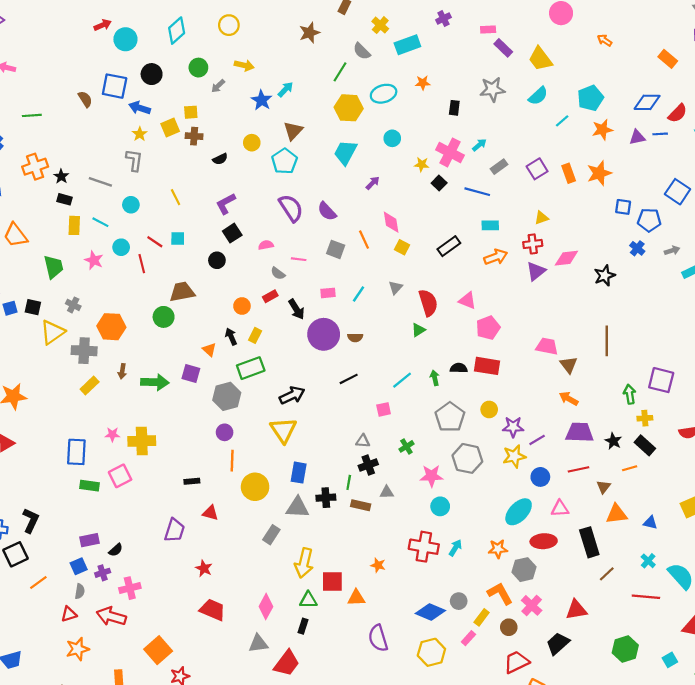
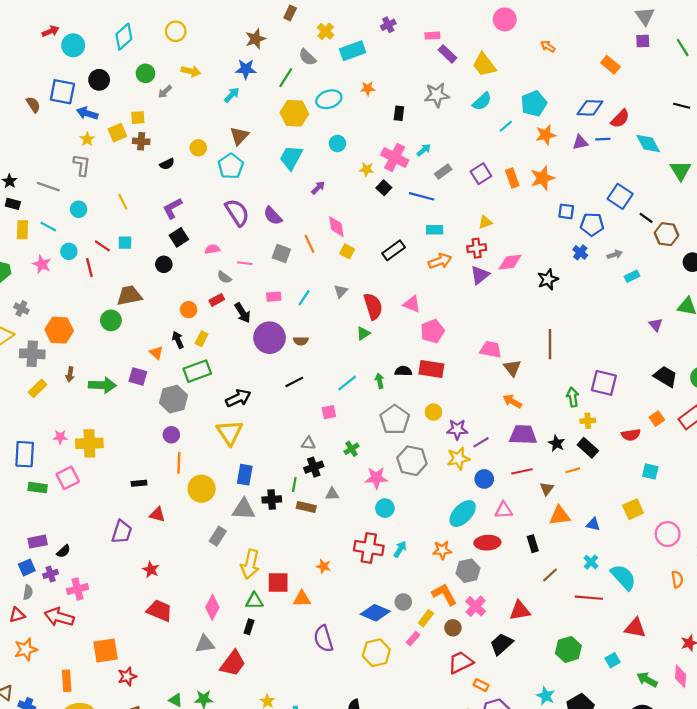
blue star: (262, 100) -> (246, 69), moved, turned -30
black rectangle: (589, 542) -> (533, 544), size x0.6
orange square: (158, 650) -> (106, 651), turned 32

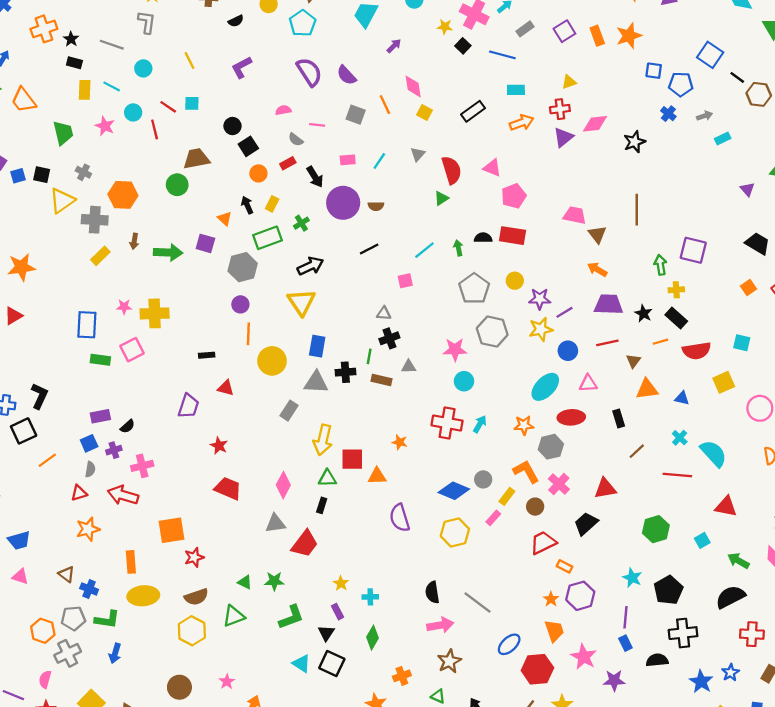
black square: (179, 237) -> (248, 146), moved
red semicircle: (631, 435) -> (697, 351), moved, size x1.4
green cross: (352, 449) -> (301, 223), moved

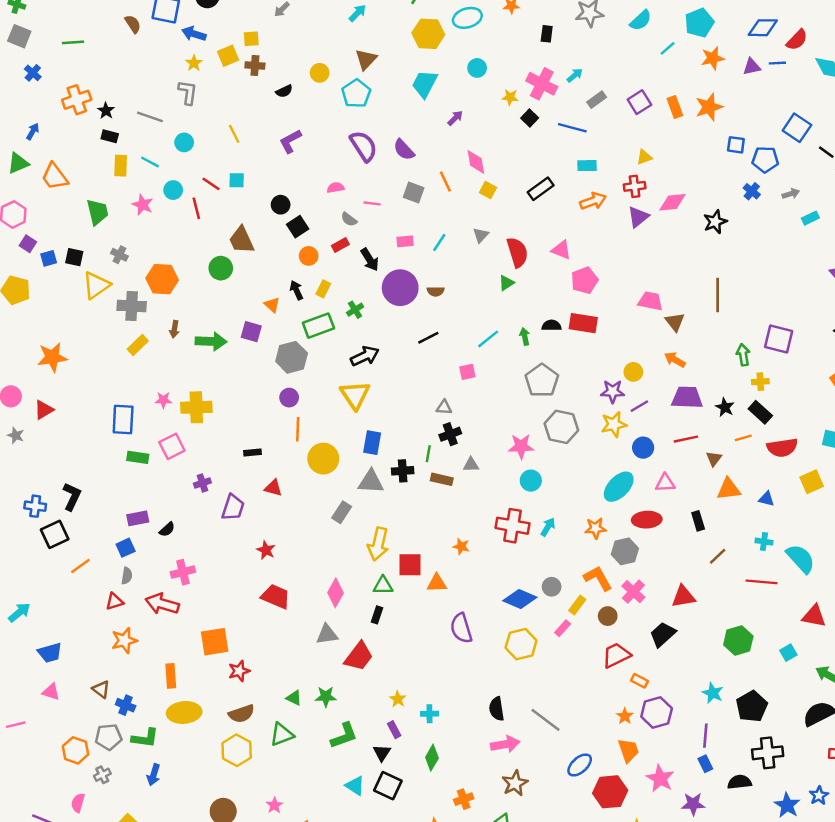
brown trapezoid: (196, 159) -> (241, 240), turned -104
yellow circle: (515, 281) -> (633, 372), moved
cyan cross: (680, 438) -> (764, 542), turned -35
purple cross: (114, 450) -> (202, 483), moved
gray cross: (68, 653) -> (102, 775), size x0.6

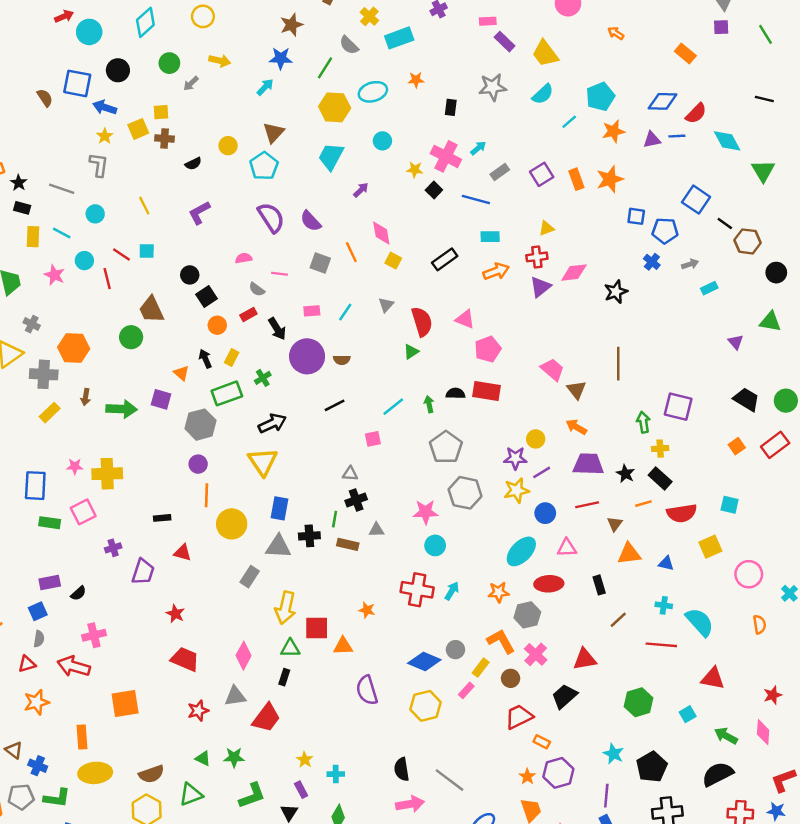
pink trapezoid: (650, 301) -> (552, 370), turned 30
red star: (239, 671) -> (198, 711), moved

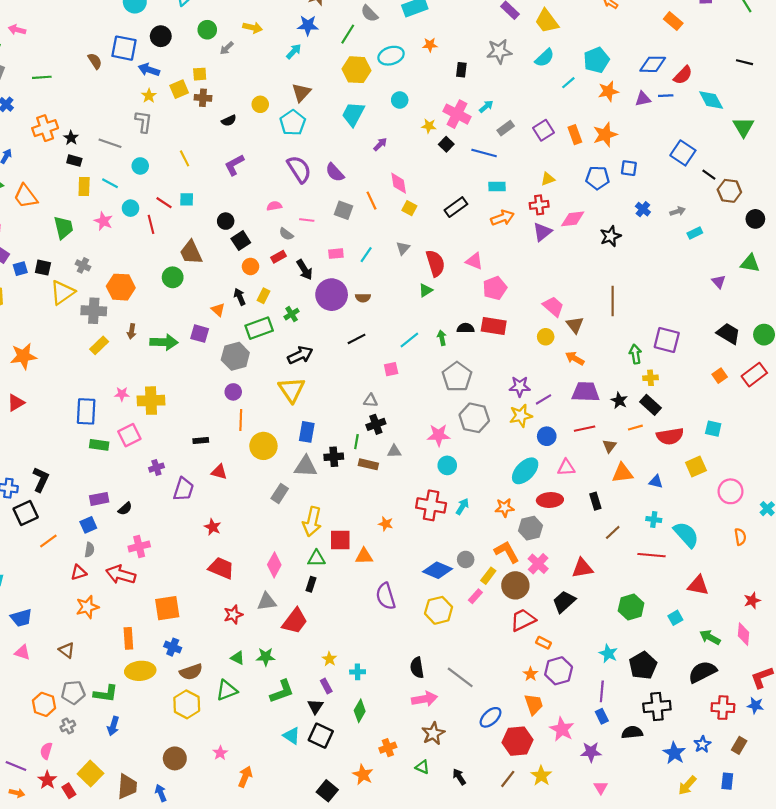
blue pentagon: (665, 231) -> (598, 178), moved
yellow circle: (536, 439) -> (546, 337), moved
brown circle: (511, 678) -> (515, 585), size x1.6
blue cross: (38, 766) -> (173, 647), moved

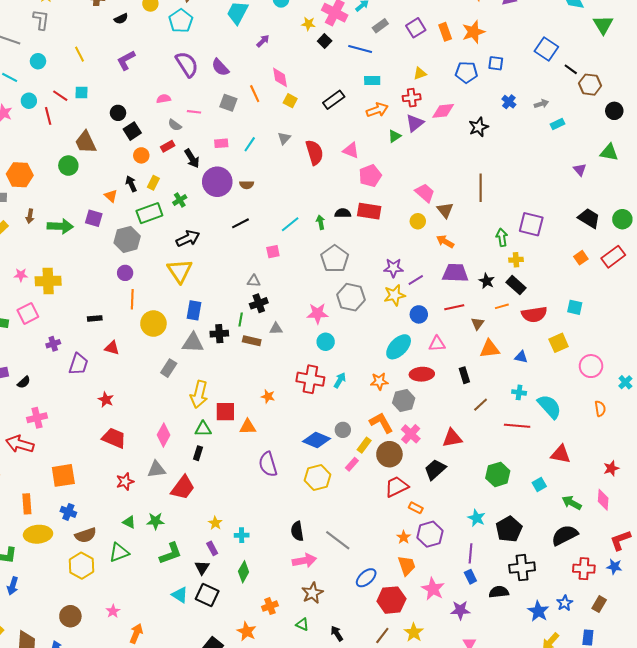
green triangle: (426, 290) -> (394, 136), moved

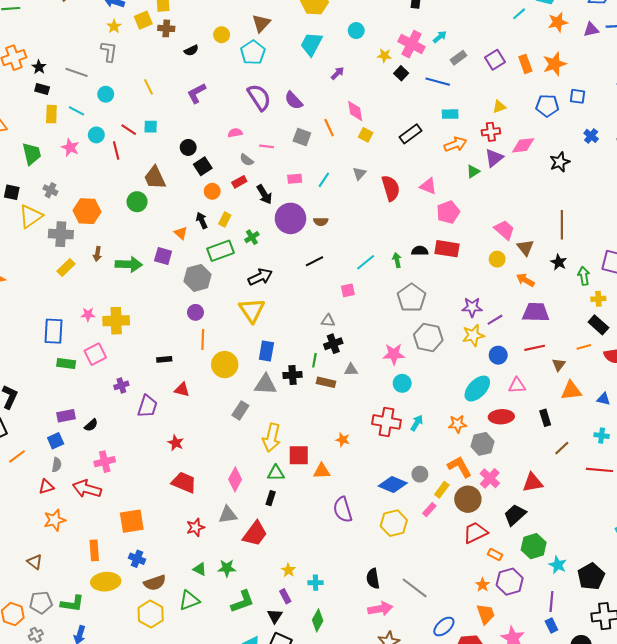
black star: (487, 281) -> (559, 262), moved
green hexagon: (498, 474) -> (534, 546), moved

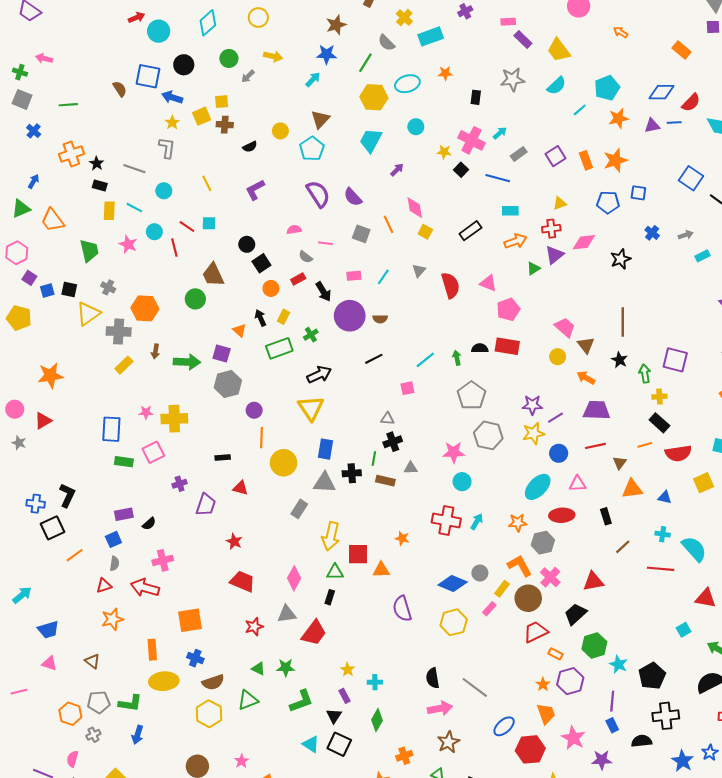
gray hexagon: (198, 278) -> (228, 384), moved

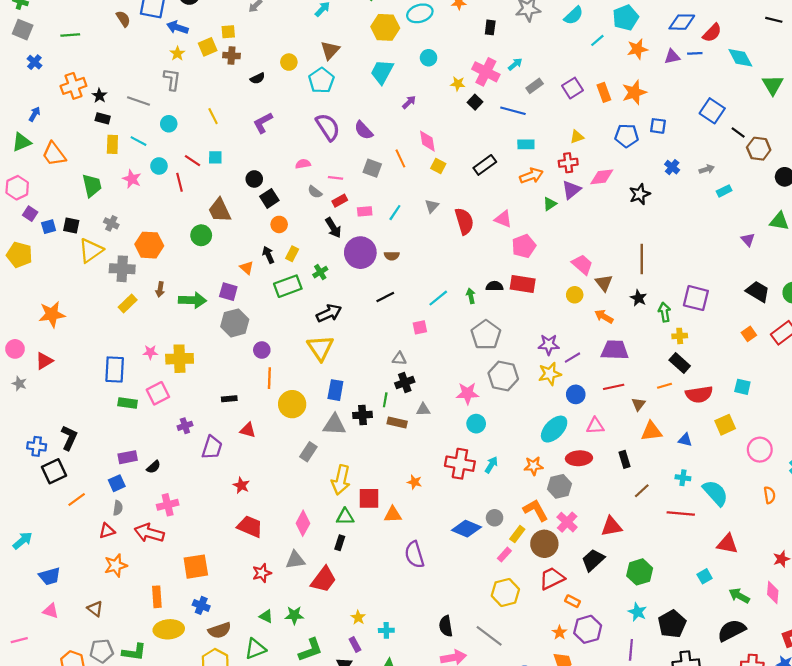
red rectangle: (298, 279) -> (340, 201), moved
yellow hexagon: (454, 622) -> (505, 592), moved
green hexagon: (594, 645) -> (640, 572), moved

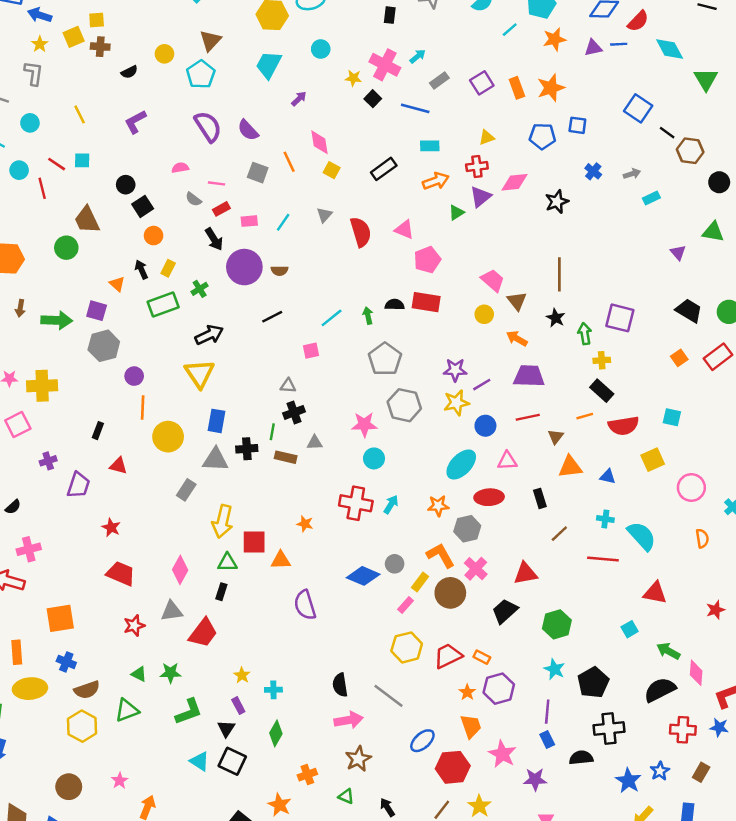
black rectangle: (229, 399) -> (98, 431), turned -64
red trapezoid: (552, 578) -> (448, 656), moved
pink diamond: (773, 592) -> (696, 673), moved

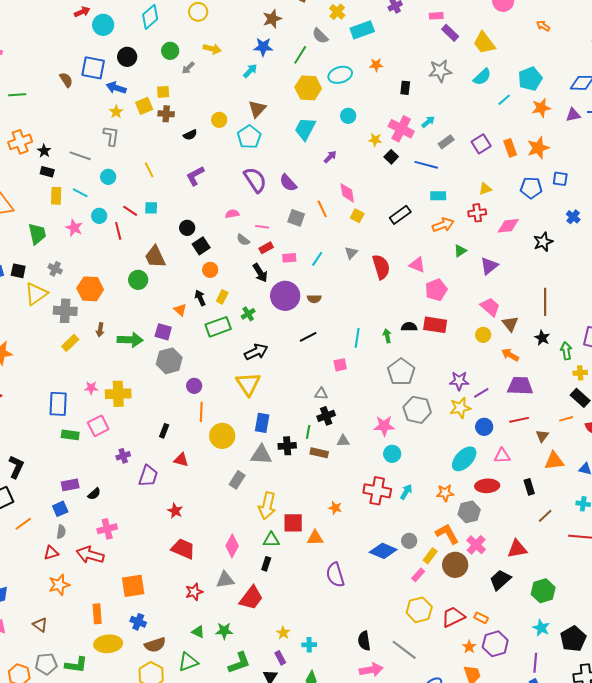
purple triangle: (481, 197) -> (489, 266), moved
cyan line: (332, 318) -> (357, 338), turned -42

